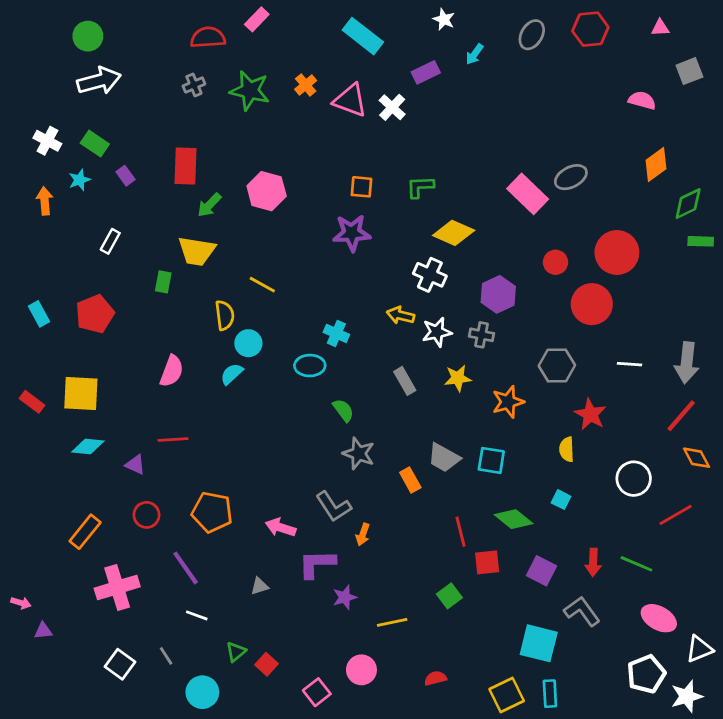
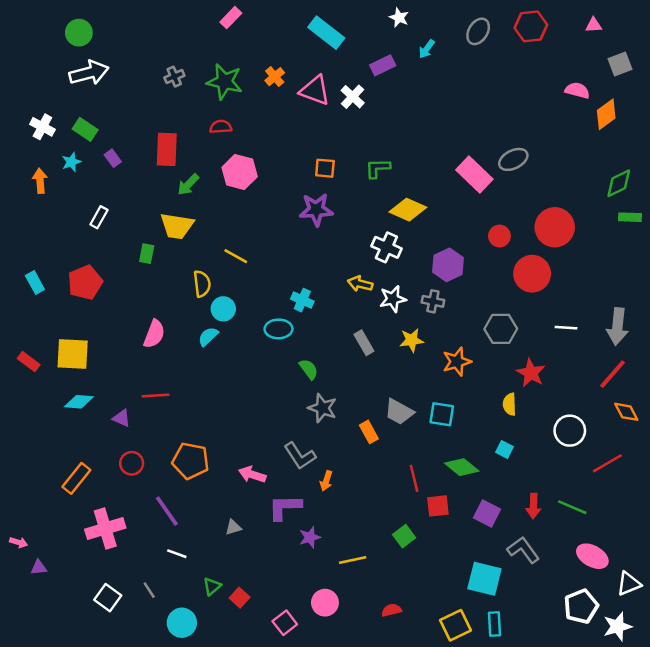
red semicircle: (208, 38) -> (221, 127), moved, size x0.7
orange diamond: (656, 165) -> (606, 114), moved

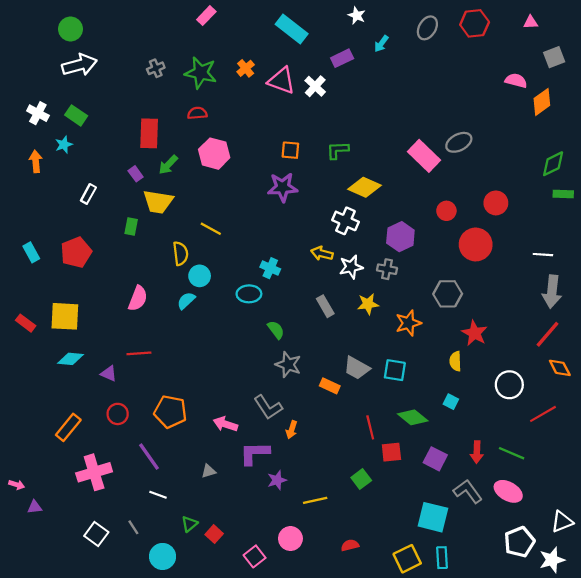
purple rectangle: (113, 158) -> (136, 174), moved
red circle: (555, 227) -> (496, 203), size x0.7
white line: (566, 328) -> (543, 255), moved
orange rectangle: (369, 432) -> (330, 386), turned -36
pink ellipse: (592, 556) -> (508, 491), moved

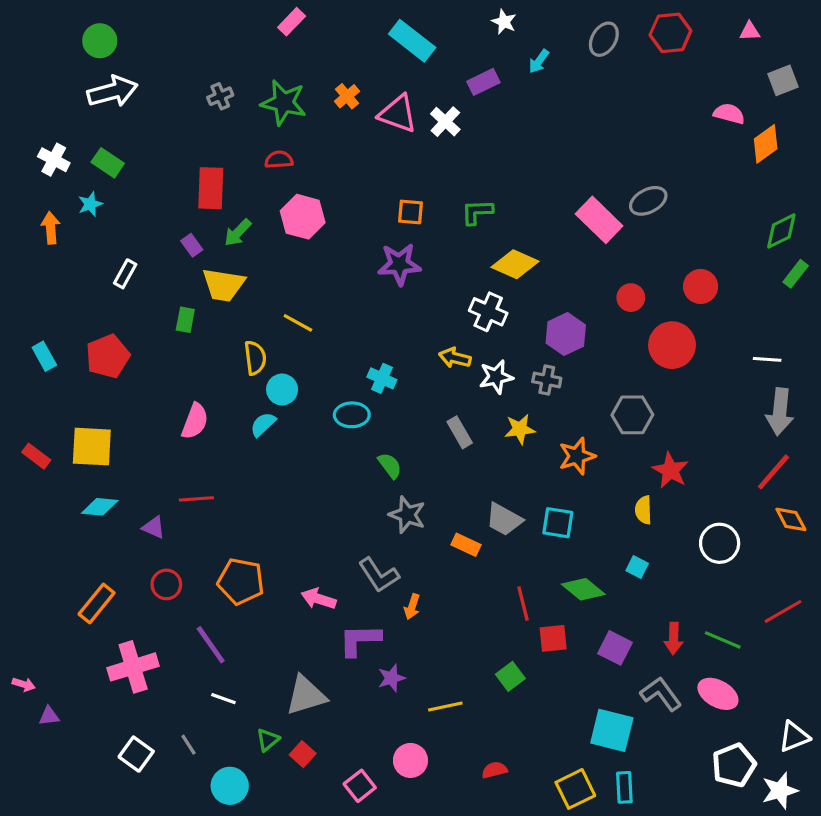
green rectangle: (563, 194) -> (796, 274), turned -54
red line: (543, 414) -> (783, 611), moved
gray triangle: (209, 471) -> (306, 695), moved, size x2.0

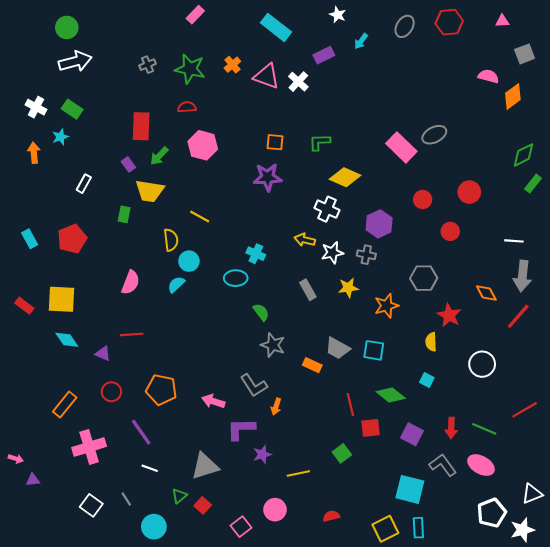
red circle: (672, 345) -> (450, 231), size x0.6
cyan diamond: (100, 507) -> (67, 340), turned 50
orange diamond: (791, 519) -> (486, 293), moved

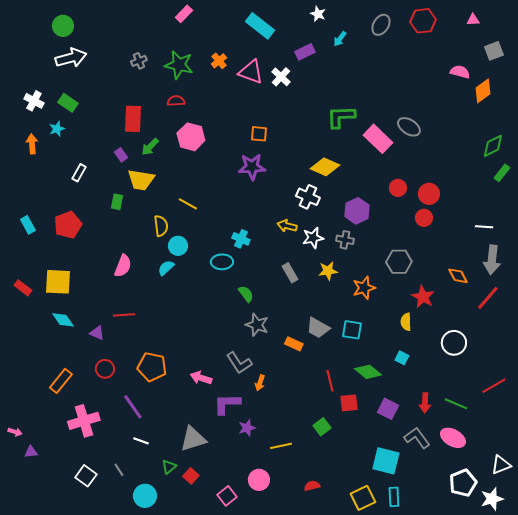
gray ellipse: (434, 135) -> (409, 127), turned 60
green L-shape: (320, 142) -> (341, 117), moved, size x1.4
red circle: (469, 192) -> (429, 194), moved

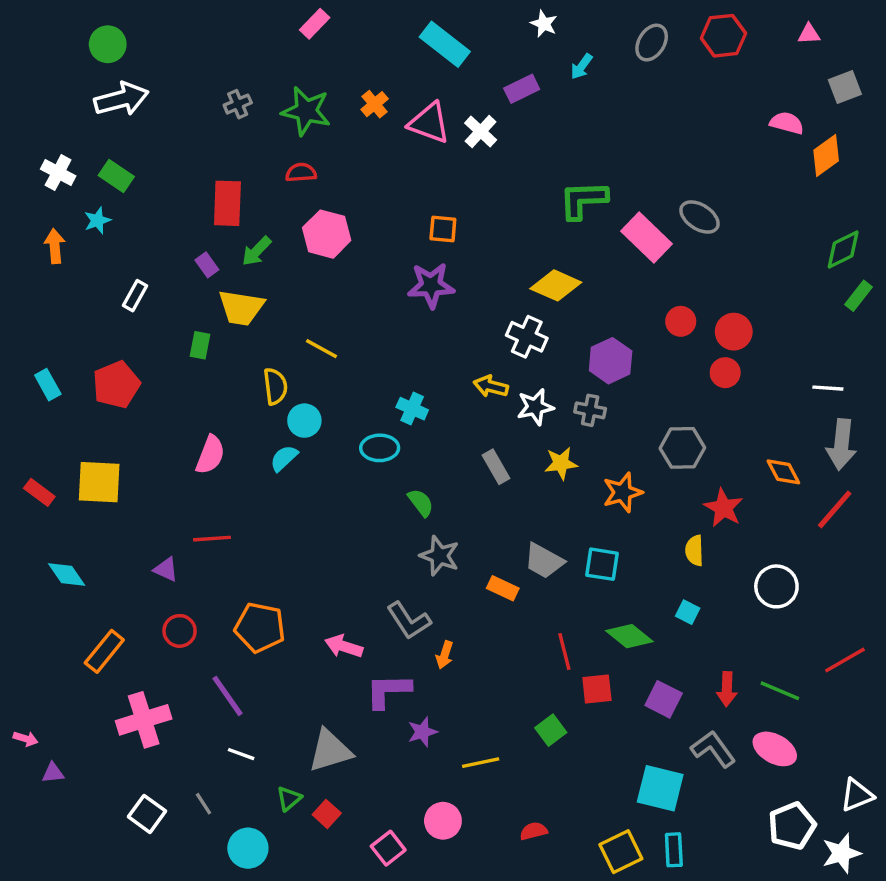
cyan diamond: (63, 320) -> (67, 574), moved

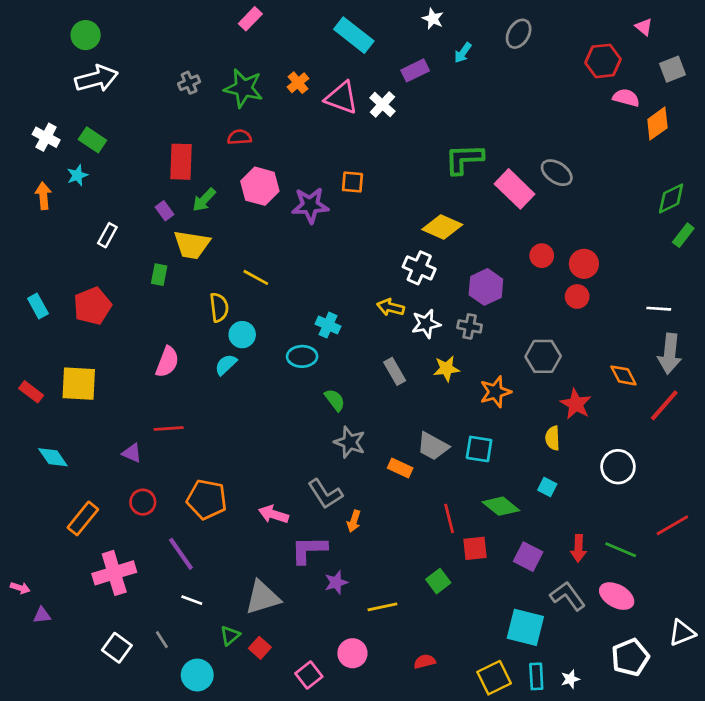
pink triangle: (809, 34) -> (644, 27), turned 42
red hexagon: (723, 36) -> (603, 61), moved
purple star: (431, 285) -> (310, 205), moved
white star: (841, 853) -> (570, 679), moved, size x0.6

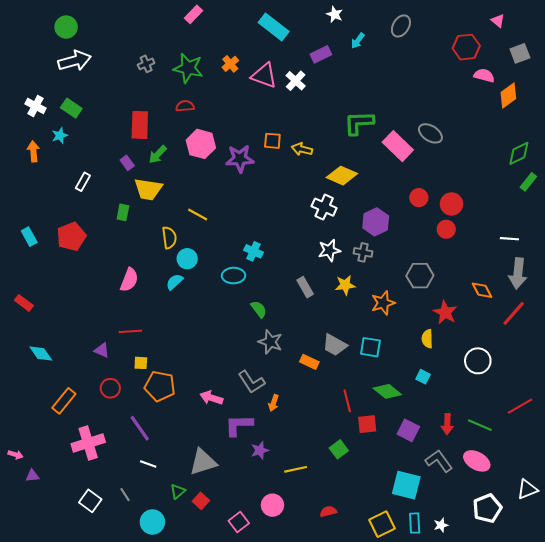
yellow arrow: (391, 307) -> (302, 149), moved
yellow square: (79, 384) -> (141, 363), moved, size x0.5

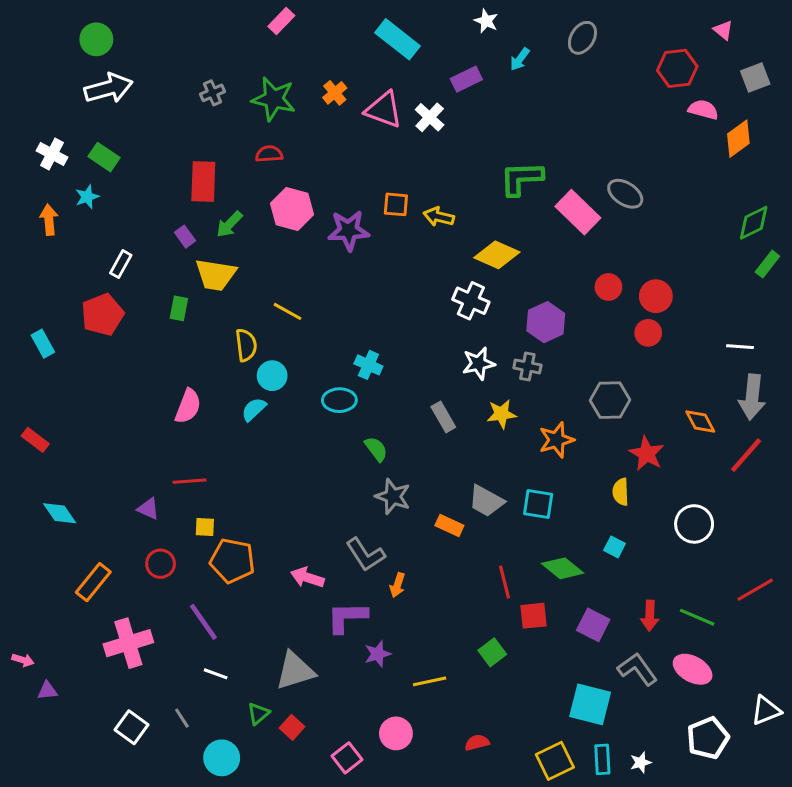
red pentagon: (71, 237) -> (102, 315), moved

